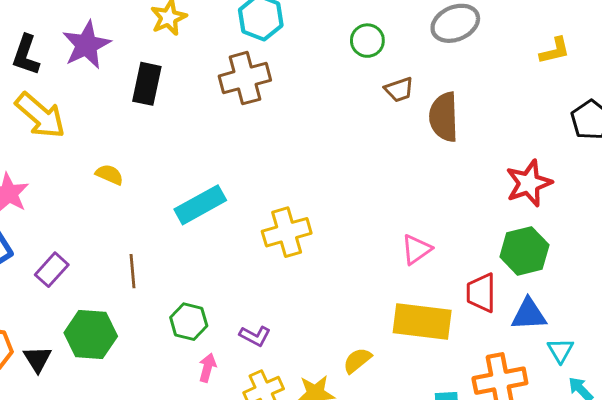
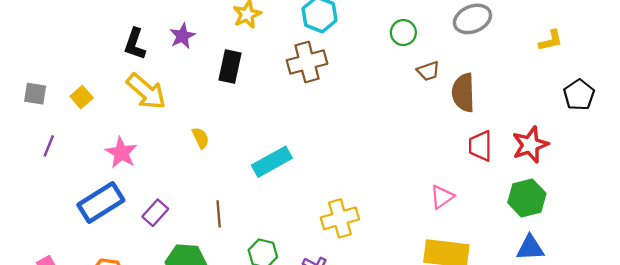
purple star: (86, 45) -> (182, 36), size x0.7
yellow semicircle: (109, 175) -> (201, 138), turned 40
yellow cross: (287, 232) -> (340, 218), moved
red trapezoid: (481, 293) -> (480, 146), moved

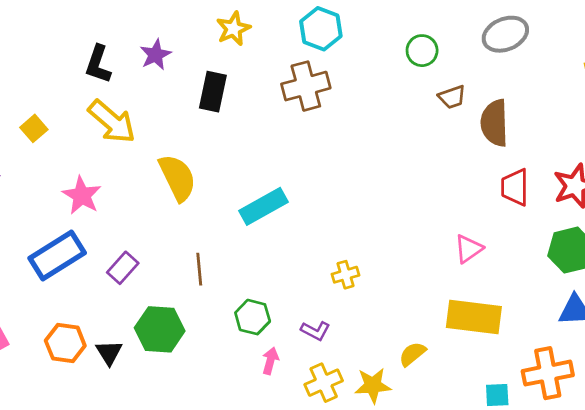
yellow semicircle: (201, 138) -> (177, 178), size x1.8
yellow cross: (340, 218) -> (345, 275), size x0.6

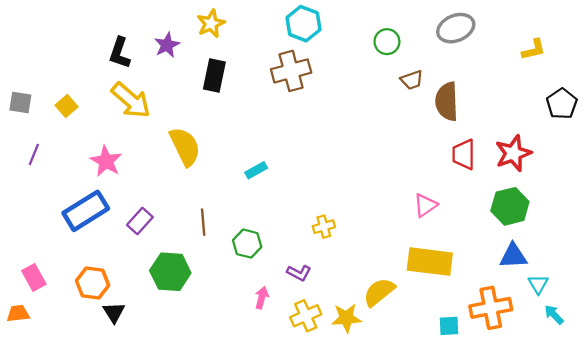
yellow star: (233, 29) -> (211, 24), moved
cyan rectangle: (264, 206) -> (256, 170), size x0.6
green hexagon: (253, 317) -> (247, 244), moved
black triangle: (109, 353) -> (114, 312), moved
yellow semicircle: (412, 354) -> (379, 292), size x1.4

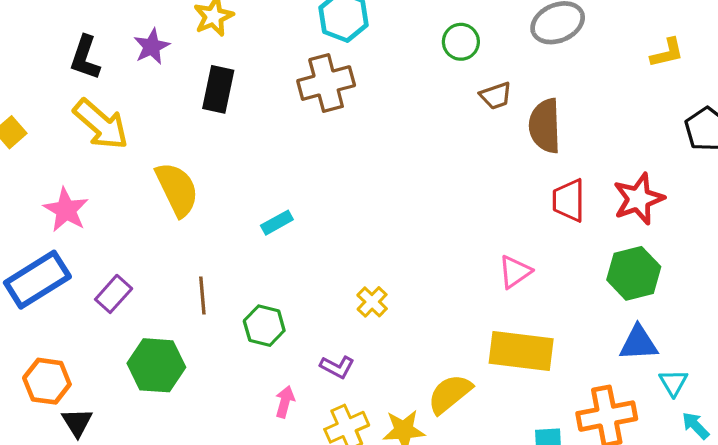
yellow cross: (324, 227) -> (372, 302), turned -30

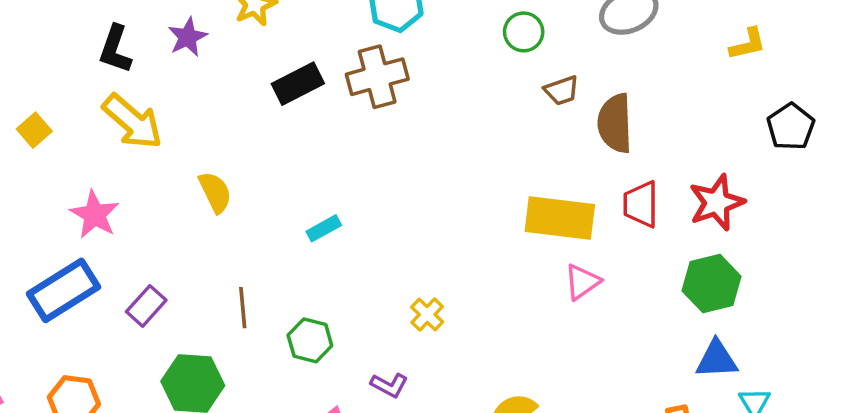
black rectangle: (218, 89) -> (298, 84), moved, turned 51
yellow semicircle: (177, 189) -> (215, 192), size x0.7
yellow rectangle: (521, 351) -> (560, 218), moved

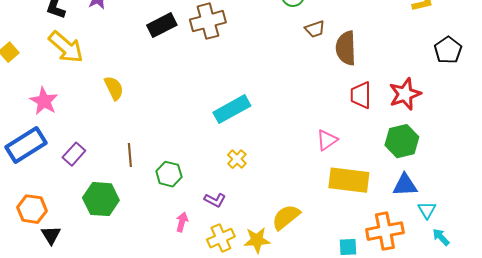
yellow rectangle: (560, 218) -> (349, 180), moved
cyan rectangle: (324, 228) -> (232, 109), moved, size x1.8

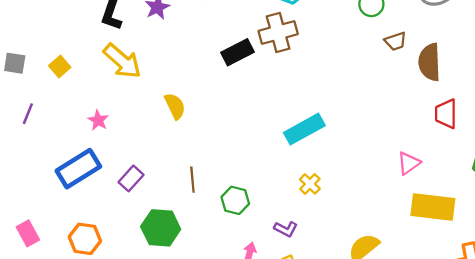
black rectangle: (162, 25) -> (237, 52), moved
pink star: (44, 101) -> (98, 120), size x0.7

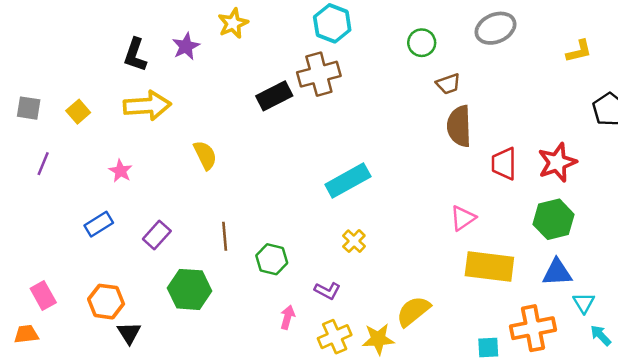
yellow arrow: (122, 61) -> (147, 106), turned -45
brown semicircle: (430, 62) -> (459, 126), moved
blue rectangle: (78, 169) -> (99, 224), size x0.6

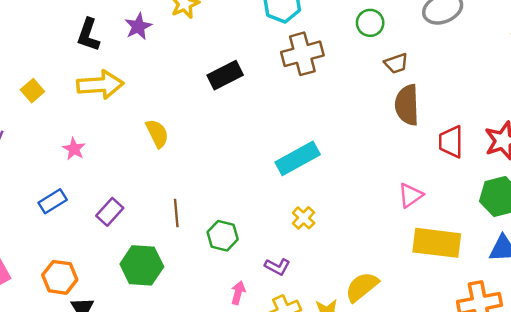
brown cross: (319, 74) -> (302, 54), moved

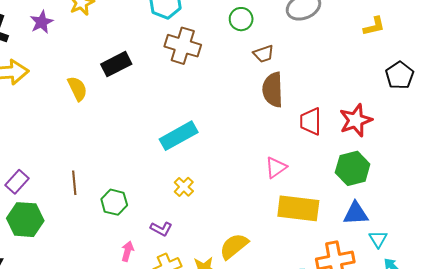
brown cross: (302, 54) -> (183, 46), turned 32
yellow semicircle: (157, 133) -> (77, 89), moved
green hexagon: (142, 265) -> (25, 220), moved

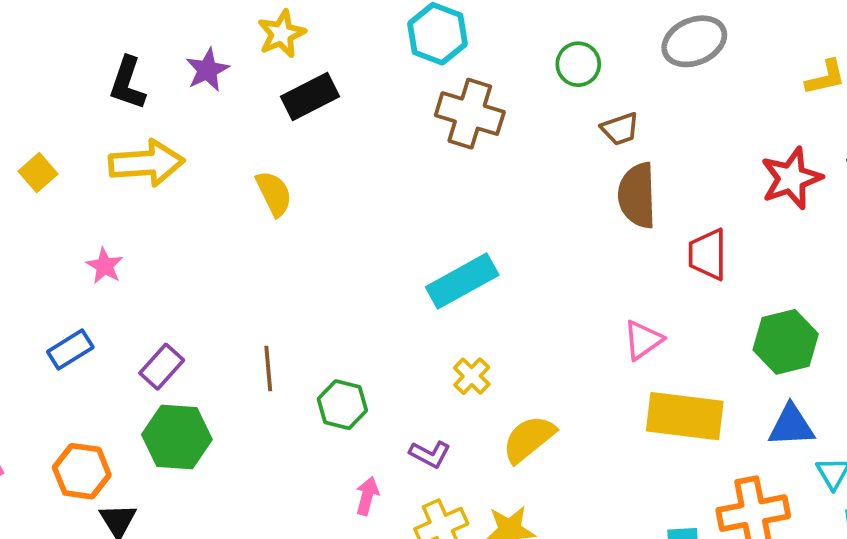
black rectangle: (116, 64) -> (310, 96), moved
red star: (356, 120) -> (791, 178), moved
yellow semicircle: (234, 246) -> (529, 439), moved

